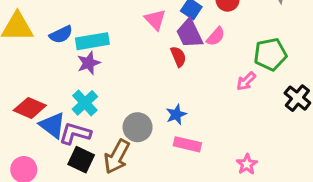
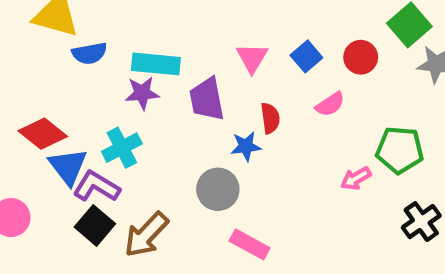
purple trapezoid: (189, 33) -> (207, 99), moved
blue semicircle: (61, 34) -> (89, 53), moved
blue star: (176, 114) -> (246, 146), moved
gray circle: (138, 127) -> (218, 189), moved

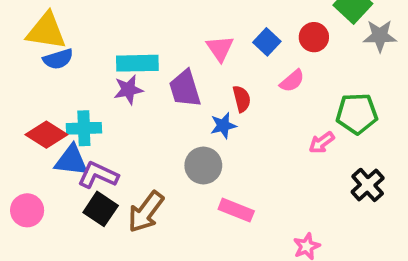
blue semicircle: (89, 53) -> (58, 59), moved
cyan cross: (122, 148) -> (84, 128), moved, turned 32
blue triangle: (68, 166) -> (71, 160), turned -39
black cross: (421, 222) -> (368, 185), moved

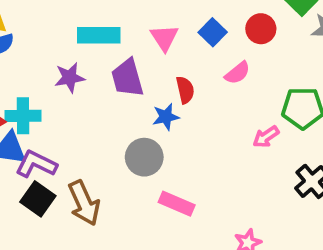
cyan rectangle: (137, 63) -> (99, 35), moved
brown arrow: (146, 212) -> (84, 203), turned -63

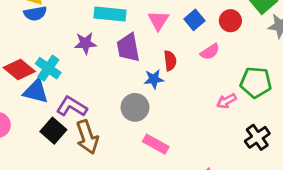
cyan cross: (23, 116) -> (48, 68), turned 30
purple L-shape: (36, 164) -> (72, 107), moved

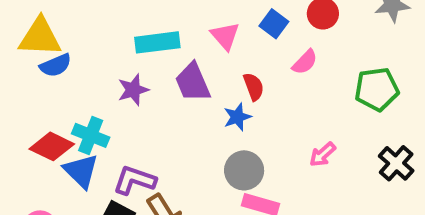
blue triangle: (36, 91) -> (81, 171), turned 44
pink arrow: (226, 101) -> (323, 154), moved
gray circle: (135, 107) -> (244, 170), moved

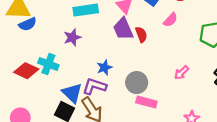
purple trapezoid: (193, 82) -> (123, 29), moved
blue star: (237, 117) -> (104, 68), moved
blue triangle: (81, 171) -> (72, 93), moved
purple L-shape: (135, 180) -> (94, 86), moved

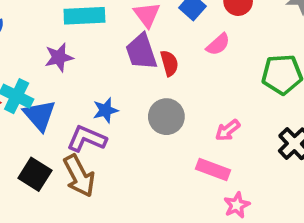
gray circle: (137, 83) -> (166, 117), moved
blue triangle: (72, 93) -> (40, 115), moved
pink rectangle: (146, 102) -> (213, 170), moved

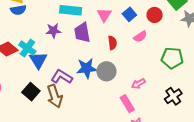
purple trapezoid: (141, 52) -> (82, 33), moved
blue star: (105, 110) -> (87, 68), moved, size x1.5
pink rectangle: (213, 170) -> (127, 104), turned 30

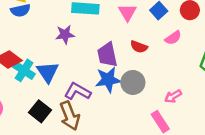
purple trapezoid: (82, 33) -> (107, 55), moved
red semicircle: (112, 43) -> (139, 47), turned 120
cyan cross: (27, 48) -> (24, 70), moved

